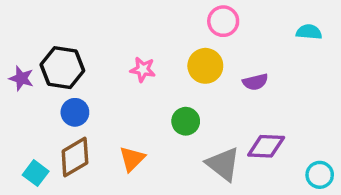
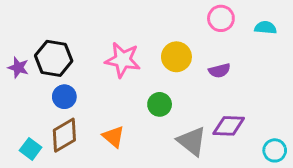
pink circle: (223, 21) -> (221, 18), moved
pink star: (143, 69) -> (123, 60), size x1.6
orange triangle: (132, 159) -> (113, 137), turned -35

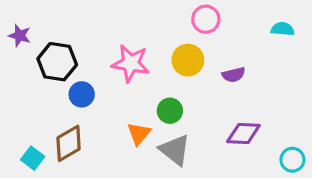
pink circle: (221, 18) -> (206, 19), moved
purple star: (18, 68) -> (20, 36), moved
blue circle: (64, 97) -> (82, 94), moved
orange triangle: (113, 137) -> (139, 134), moved, turned 30
gray triangle: (192, 141) -> (175, 150), moved

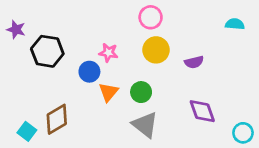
pink circle: (206, 19) -> (151, 17), moved
pink star: (131, 63) -> (108, 53), size x0.6
blue circle: (82, 94) -> (89, 72), moved
orange triangle: (139, 134) -> (108, 92), moved
purple diamond: (243, 134) -> (202, 111), turned 68

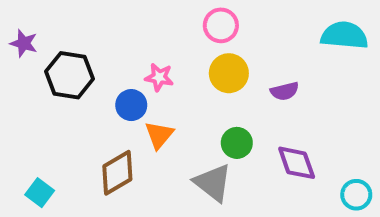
cyan semicircle: (235, 24) -> (344, 35), size x1.6
green circle: (141, 92) -> (237, 143), moved
brown diamond: (57, 119) -> (117, 173), moved

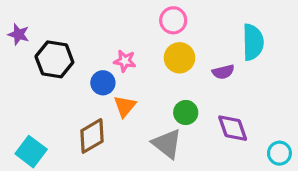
cyan semicircle: (344, 35) -> (253, 42), moved, turned 84
cyan square: (40, 193) -> (31, 152), size x1.4

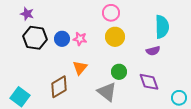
purple star: (19, 34) -> (27, 14), moved
purple semicircle: (223, 72) -> (153, 51), moved
blue circle: (103, 83) -> (62, 39), moved

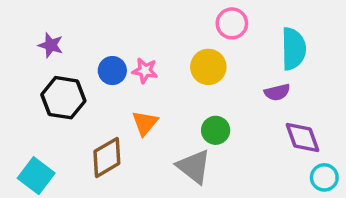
pink circle: (111, 13) -> (232, 23), moved
purple star: (27, 14) -> (51, 45), moved
black hexagon: (35, 38) -> (63, 98), moved
purple diamond: (149, 82) -> (303, 138), moved

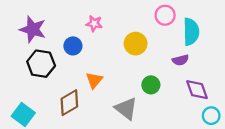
pink circle: (232, 23) -> (165, 15), moved
purple star: (51, 45) -> (33, 29), size x1.6
pink star: (145, 71) -> (94, 23), moved
green circle: (216, 130) -> (151, 85), moved

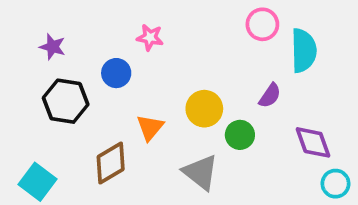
purple star: (33, 29) -> (52, 47), size x0.6
yellow circle: (136, 44) -> (204, 109), moved
purple semicircle: (180, 60) -> (270, 96), moved, turned -42

